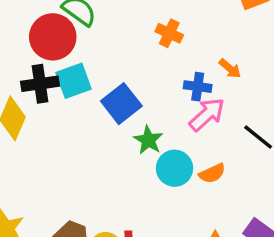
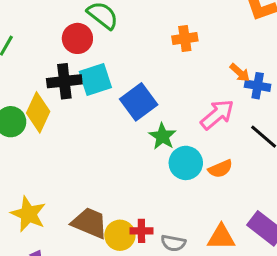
orange cross: (169, 33) -> (185, 38), turned -35
red circle: (53, 37) -> (77, 38), size x0.7
blue cross: (198, 87) -> (258, 86), moved

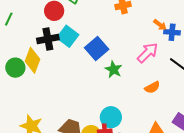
cyan square: (95, 79) -> (68, 36), turned -30
cyan circle: (186, 163) -> (111, 117), moved

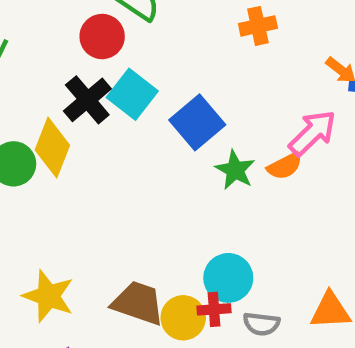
black cross: (48, 39) -> (87, 100), turned -30
orange semicircle: (152, 87) -> (285, 166), moved

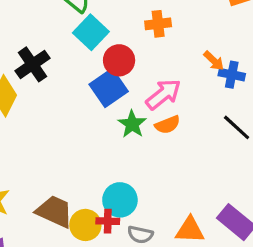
red circle: (102, 37) -> (119, 60), moved
cyan square: (132, 94) -> (91, 32), moved
pink arrow: (312, 133) -> (163, 94), moved

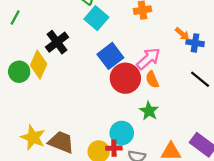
red circle: (119, 60) -> (125, 78), moved, size x1.4
green star: (132, 124) -> (149, 111), moved
orange semicircle: (167, 125) -> (152, 80), turned 91
brown trapezoid: (55, 211) -> (61, 142), moved

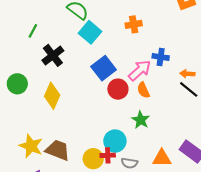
green line: (15, 17) -> (33, 31), moved
orange arrow: (182, 34) -> (187, 74), moved, turned 144
blue cross: (195, 43) -> (161, 57), moved
yellow diamond: (39, 65) -> (52, 96), moved
red circle: (125, 78) -> (118, 89), size x0.7

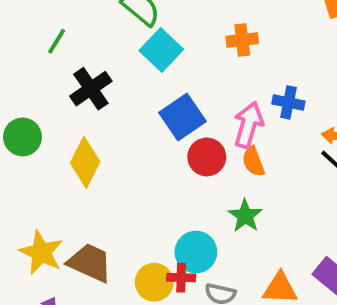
pink arrow: (140, 70) -> (248, 125), turned -35

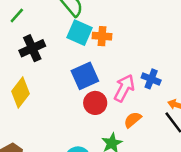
orange cross: (242, 40) -> (102, 36), moved
cyan square: (161, 50) -> (80, 33), turned -30
orange semicircle: (253, 161) -> (133, 120), moved, turned 60

